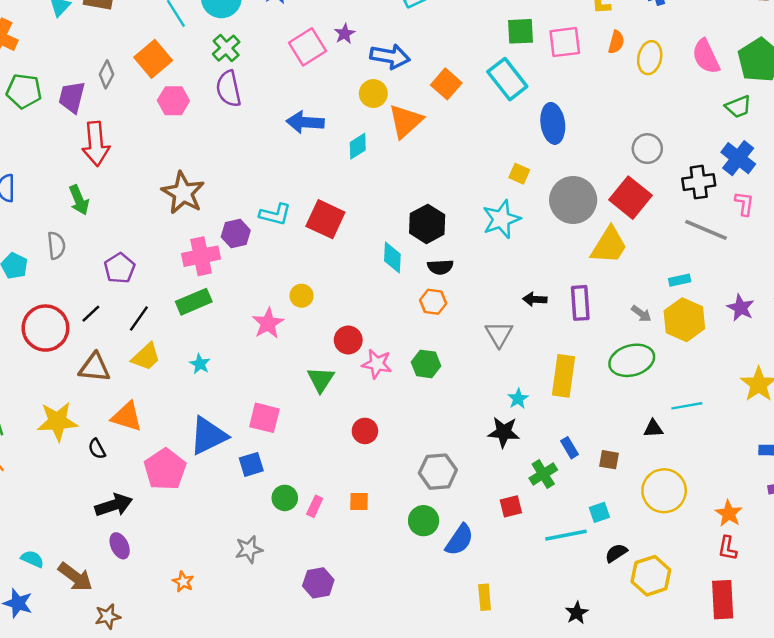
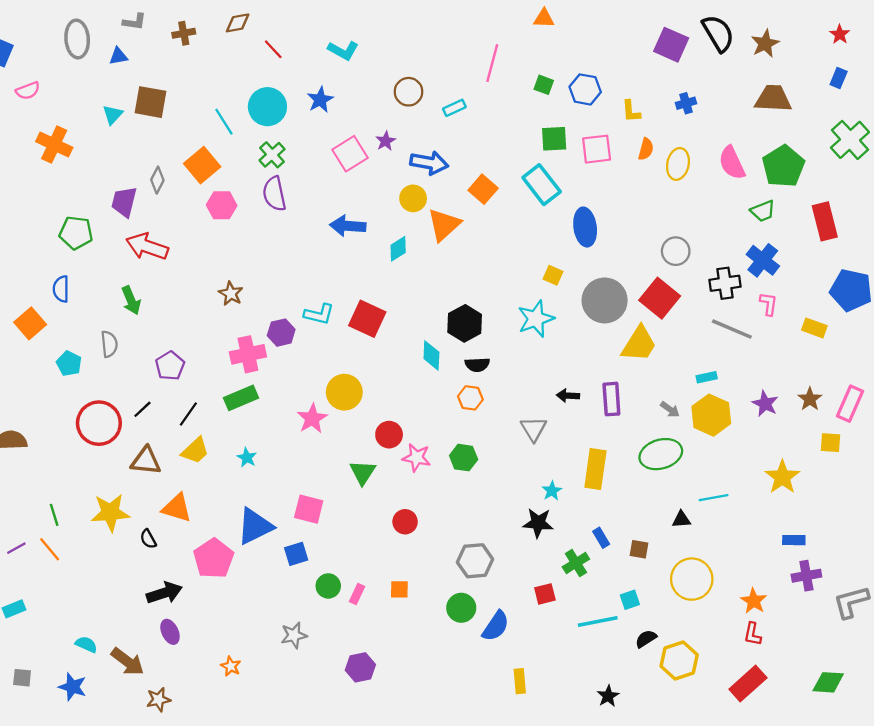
green pentagon: (24, 91) -> (76, 233), moved
red arrow: (96, 144) -> (147, 247), turned 114
brown star: (183, 193) -> (231, 294), size x0.6
yellow circle: (302, 296) -> (344, 392), size x1.6
red rectangle: (723, 600) -> (748, 683), turned 51

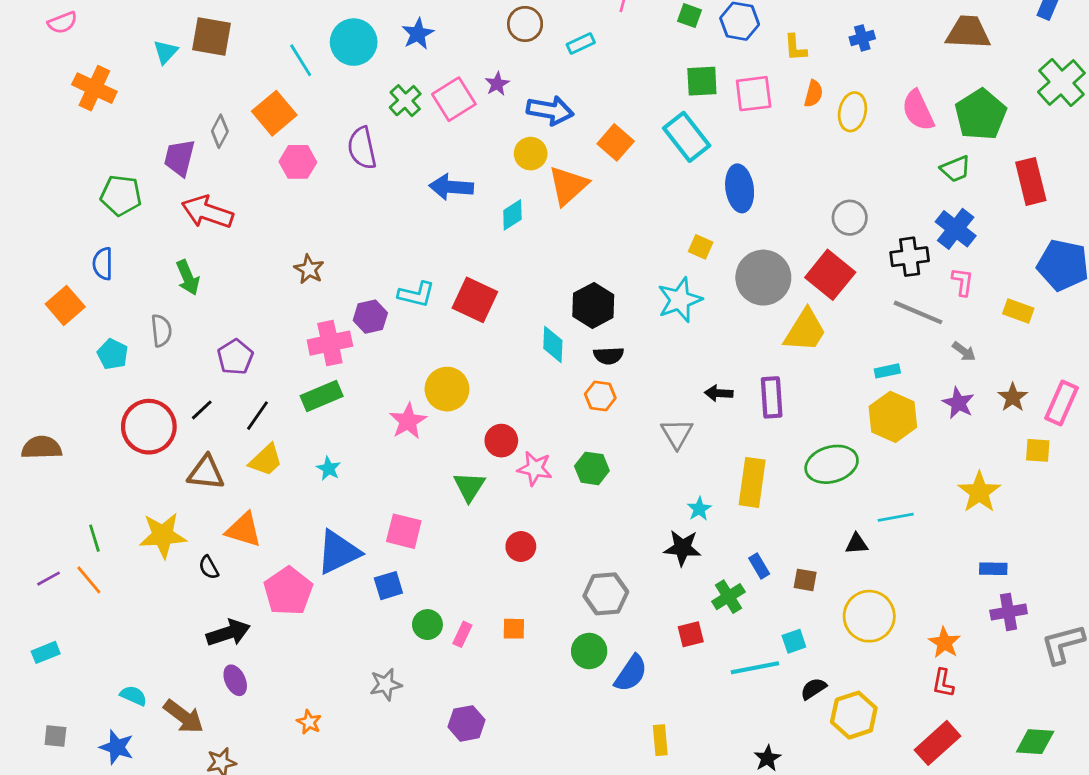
green cross: (272, 155) -> (405, 101), moved
gray arrow: (670, 409) -> (964, 351), moved

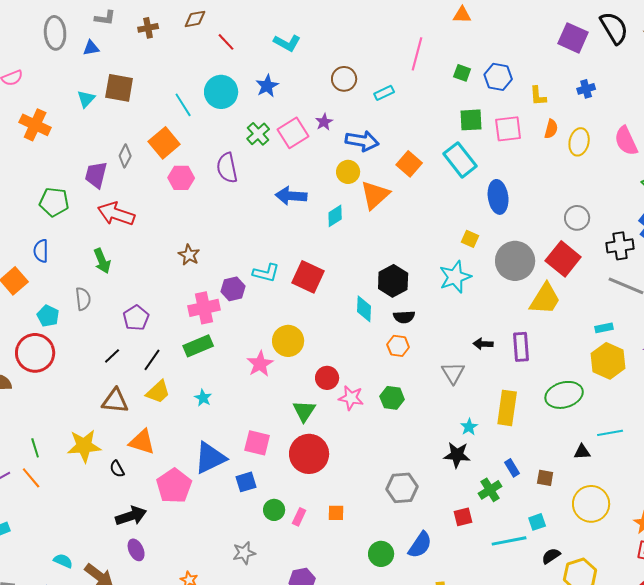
red circle: (149, 427) -> (35, 353), moved
red circle: (521, 547) -> (309, 454), moved, size x1.8
green circle: (589, 651) -> (381, 554), moved

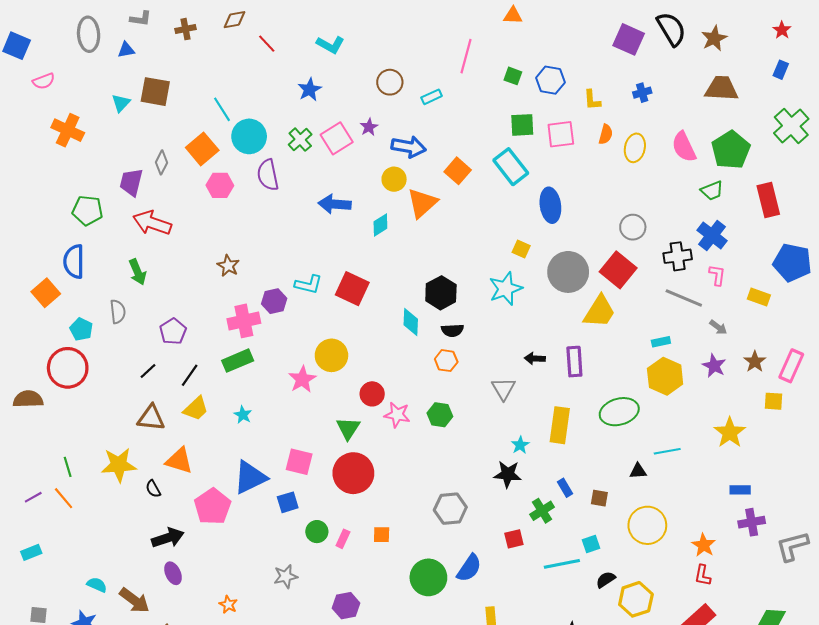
cyan circle: (221, 92) -> (249, 136), moved
blue semicircle: (41, 251) -> (74, 262), size x1.4
green circle: (381, 554) -> (428, 577), size x1.4

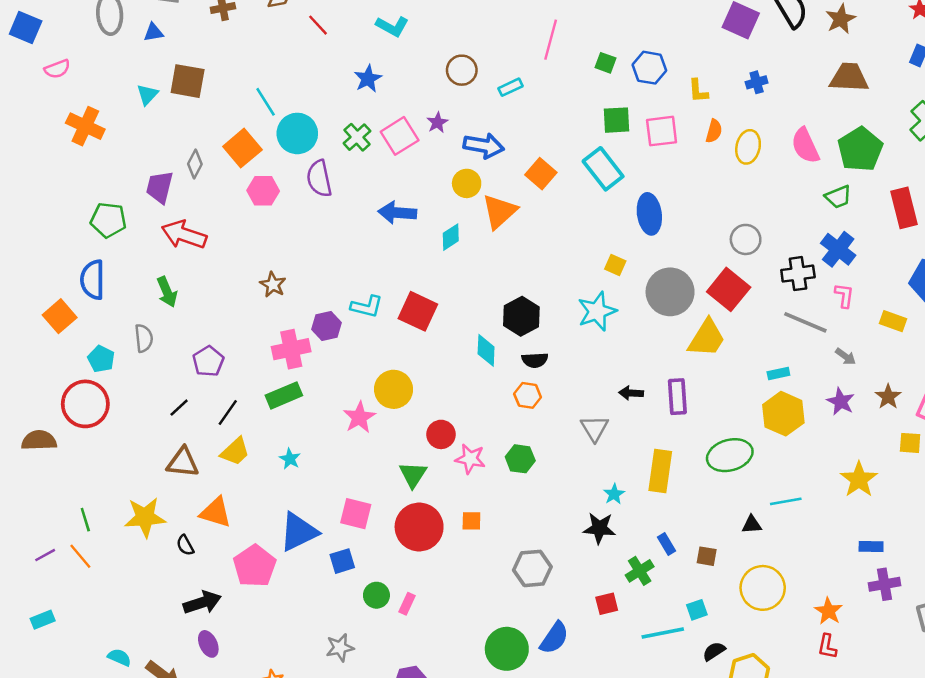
orange square: (382, 535) -> (471, 521), moved

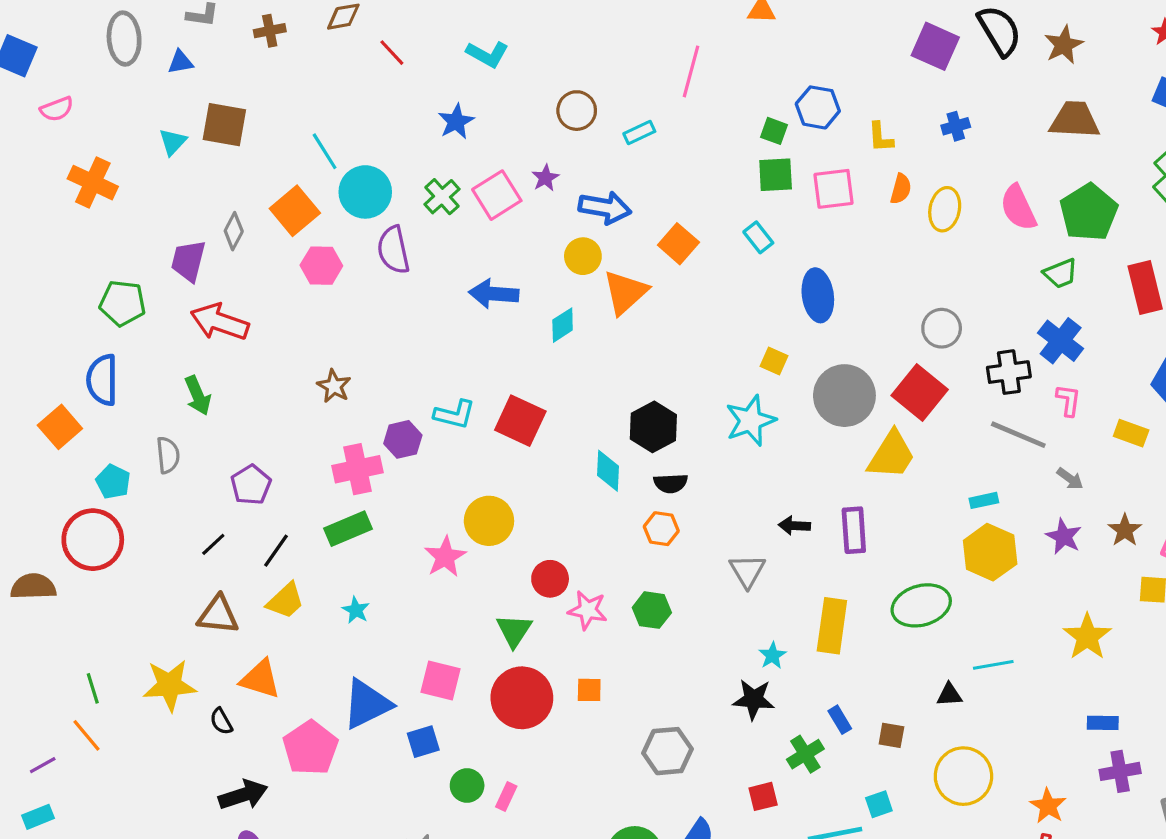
green square: (605, 63) -> (774, 131), moved
cyan rectangle: (603, 169) -> (758, 237), size x0.6
purple line: (45, 555) -> (43, 765), moved

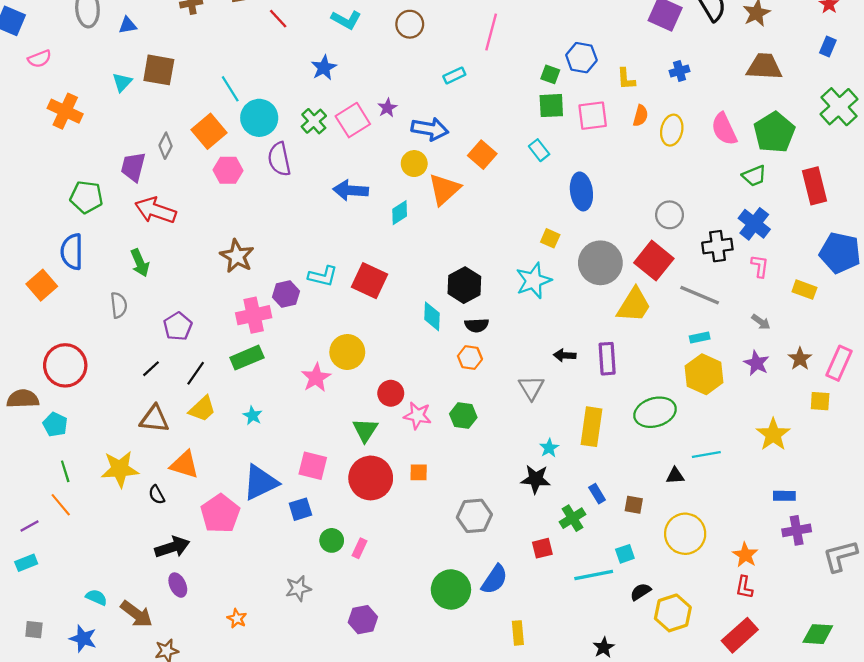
brown circle: (577, 111) -> (410, 24), moved
brown star: (334, 386) -> (237, 256), size x1.4
gray line: (1018, 435) -> (700, 295), moved
cyan pentagon: (113, 482) -> (55, 424), moved

